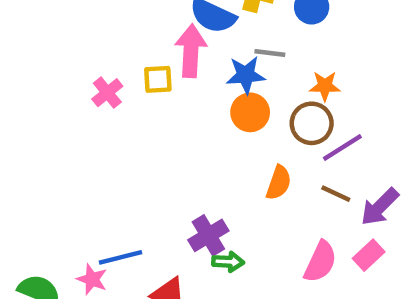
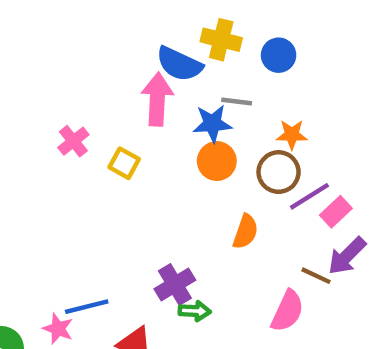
yellow square: (158, 79) -> (124, 163), moved, turned 32
brown line: (336, 194) -> (316, 276), moved
pink rectangle: (369, 255) -> (336, 212), moved

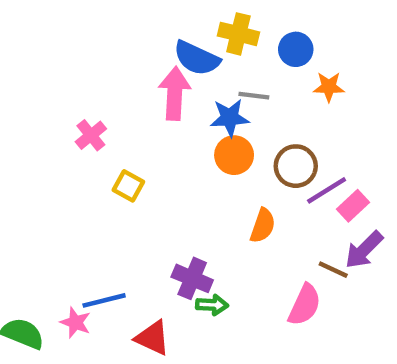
orange star: (292, 135) -> (329, 87), moved
yellow square: (124, 163) -> (128, 186), moved
purple cross: (175, 285) -> (192, 278), turned -36

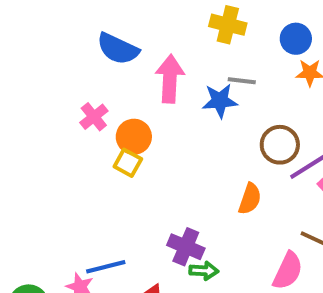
blue circle: (296, 49) -> (296, 39), moved
blue semicircle: (197, 58) -> (118, 49), moved
orange circle: (234, 155) -> (134, 137), moved

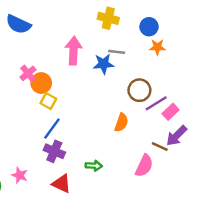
blue semicircle: (118, 49) -> (18, 24), moved
orange circle: (134, 137) -> (41, 83), moved
purple cross: (186, 247) -> (54, 151), moved
blue line: (106, 267) -> (52, 129), moved, turned -40

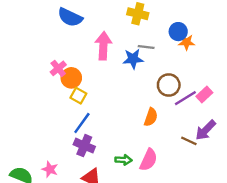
blue semicircle: (18, 24) -> (70, 17), moved
blue circle: (149, 27) -> (178, 32), moved
pink rectangle: (171, 112) -> (204, 95), moved
pink semicircle: (144, 166) -> (148, 160), moved

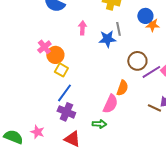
pink arrow: (103, 46) -> (82, 28), size x0.6
gray line: (146, 47) -> (118, 29), turned 72
pink semicircle: (148, 160) -> (110, 104), moved

